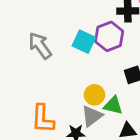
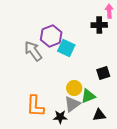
purple hexagon: (109, 36) -> (51, 36), moved
green triangle: (113, 105) -> (88, 96), turned -35

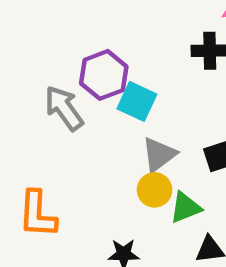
gray triangle: (72, 104) -> (159, 155), moved
orange L-shape: (35, 106) -> (37, 214), moved

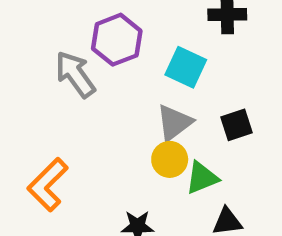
cyan square: (137, 101) -> (186, 67), moved
orange L-shape: (37, 214) -> (48, 185), turned 42

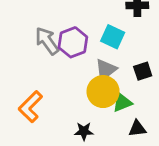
purple hexagon: (117, 40) -> (73, 42), moved
yellow circle: (170, 159) -> (103, 92), size x1.5

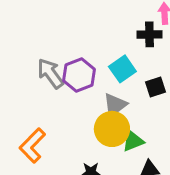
cyan square: (113, 37) -> (122, 69), turned 30
black square: (143, 71) -> (155, 87), moved

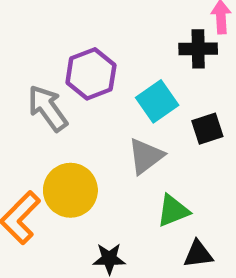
purple hexagon: (79, 75) -> (91, 74), moved
yellow circle: (112, 129) -> (70, 190), moved

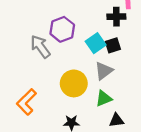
black square: (207, 129) -> (113, 45), moved
gray triangle: (146, 156) -> (104, 71), moved
yellow circle: (70, 190) -> (74, 83), moved

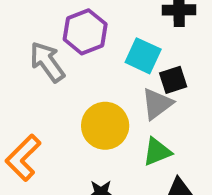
cyan square: (96, 43) -> (143, 56), turned -30
black square: (113, 45) -> (173, 80), moved

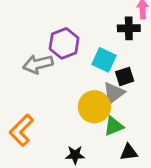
gray arrow: (47, 62) -> (38, 64), turned -68
yellow circle: (105, 126) -> (94, 107), moved

